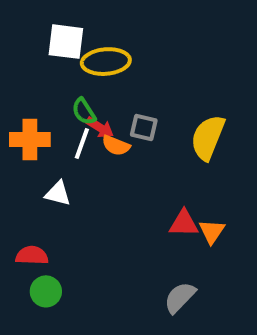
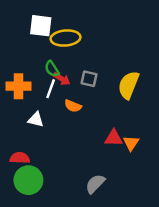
orange semicircle: (116, 146) -> (73, 106), moved
green circle: (46, 291) -> (28, 180), size x1.5
gray semicircle: (180, 297) -> (95, 184), moved

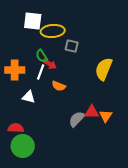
gray square: (89, 79) -> (72, 46), moved
gray semicircle: (95, 184) -> (77, 119), moved

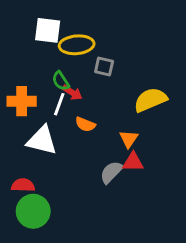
yellow semicircle: (104, 69) -> (150, 100), turned 45
white triangle: (29, 97) -> (42, 140), size x1.6
orange triangle: (106, 116) -> (129, 139), moved

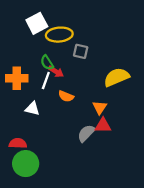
white square: (48, 30) -> (37, 23), turned -35
white triangle: (42, 140) -> (32, 109), size x0.6

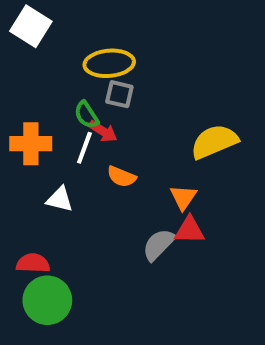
white square: (37, 23) -> (31, 26), moved, turned -30
gray square: (81, 51) -> (119, 94), moved

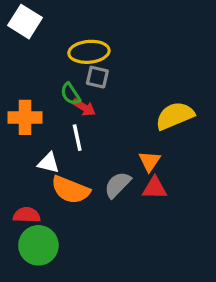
white line: (84, 148) -> (77, 138), moved, turned -32
orange semicircle: (122, 177) -> (70, 190), moved, size x1.6
gray semicircle: (159, 245) -> (118, 185), moved

